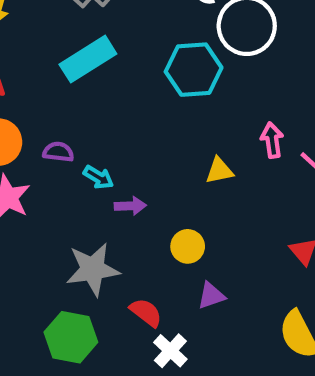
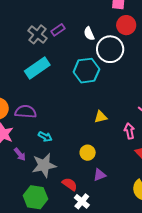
pink arrow: (272, 140) -> (129, 131), moved
purple semicircle: (58, 152) -> (26, 112), size x1.5
cyan arrow: (98, 177) -> (45, 137), moved
purple arrow: (130, 206) -> (20, 154), moved, turned 56

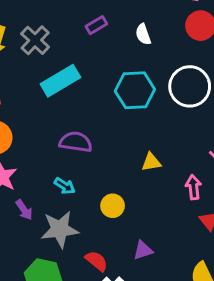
gray cross: (37, 34) -> (35, 40), moved
white circle: (110, 49) -> (190, 86), moved
purple semicircle: (26, 112) -> (76, 142), moved
yellow circle: (88, 153) -> (113, 206), moved

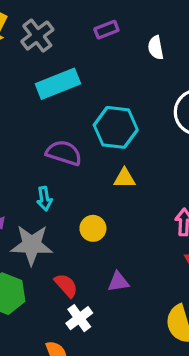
cyan hexagon: (135, 90) -> (116, 127), moved
yellow triangle: (151, 162) -> (124, 178), moved
cyan arrow: (65, 186) -> (44, 199), turned 40

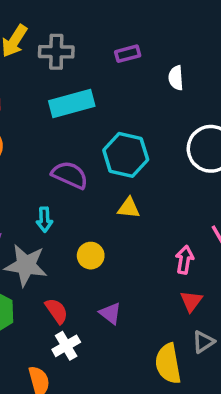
gray cross: (37, 36) -> (56, 52), turned 32
purple triangle: (118, 282) -> (110, 313), turned 40

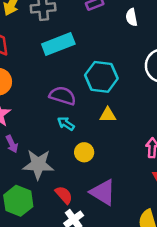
cyan arrow: (44, 220) -> (66, 124), moved, turned 132
purple triangle: (110, 313) -> (103, 192), size x1.6

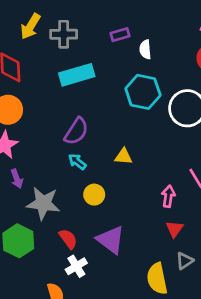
white semicircle: (131, 17) -> (145, 50), moved
cyan hexagon: (101, 77) -> (143, 92), moved
purple semicircle: (63, 96) -> (76, 131), turned 100

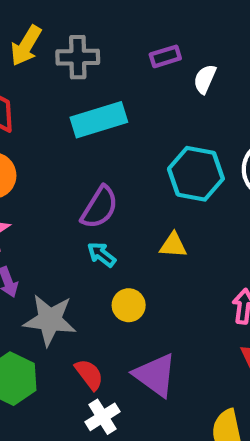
white semicircle: (145, 50) -> (205, 79), turned 30
cyan hexagon: (143, 92) -> (196, 174), moved

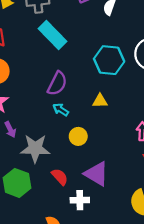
cyan rectangle: (99, 120) -> (53, 35), turned 68
white cross: (102, 417) -> (80, 200), moved, turned 36

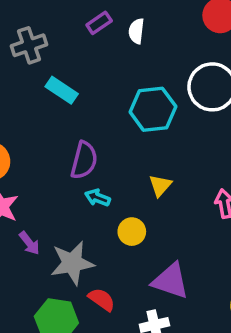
cyan rectangle: (53, 35) -> (62, 90), size x0.7
yellow triangle: (100, 101) -> (160, 185), moved, turned -35
red semicircle: (60, 177) -> (102, 300), moved

